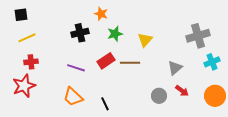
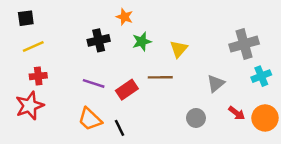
red rectangle: (106, 61) -> (127, 90), moved
red arrow: (182, 91) -> (237, 113), moved
black line: (105, 104) -> (120, 128), moved

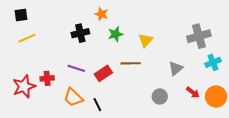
red cross: (38, 76) -> (47, 78), moved

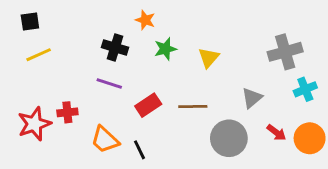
black cross: (80, 33) -> (115, 47), turned 30
brown line: (131, 63) -> (193, 107), moved
purple line: (76, 68) -> (109, 83), moved
gray circle: (160, 96) -> (229, 138), size x1.6

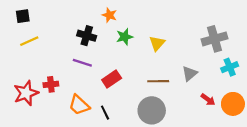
brown line: (193, 107) -> (158, 81), moved
gray circle: (229, 138) -> (152, 110), moved

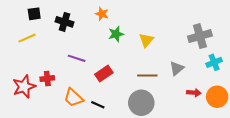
black square: (23, 16) -> (34, 14), moved
black cross: (87, 36) -> (64, 22), moved
red arrow: (208, 100) -> (194, 93), turned -32
black line: (105, 113) -> (98, 105), turned -40

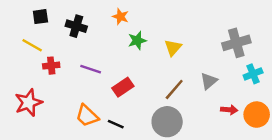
yellow line: (27, 38) -> (32, 45), turned 54
brown line: (147, 75) -> (174, 89), turned -48
red cross: (47, 79) -> (51, 66), moved

